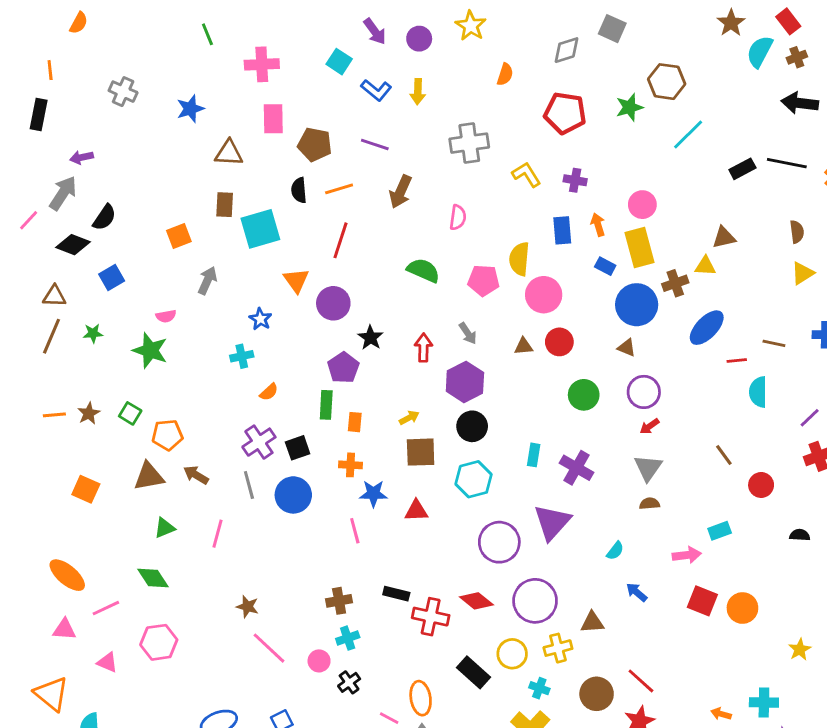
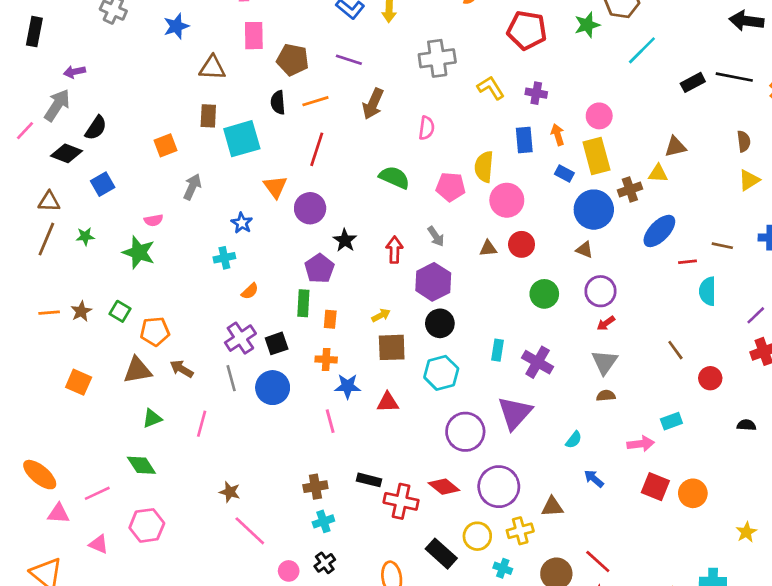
orange ellipse: (67, 575) -> (40, 475), moved
pink circle: (319, 661) -> (289, 571), moved

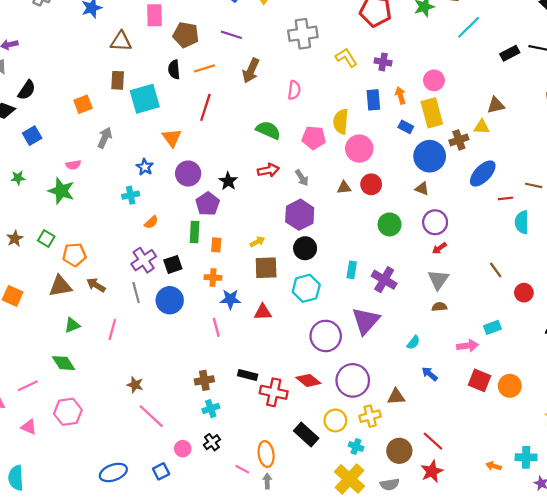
purple circle: (310, 208) -> (188, 174), moved
red arrow: (394, 250) -> (268, 170), moved, turned 78

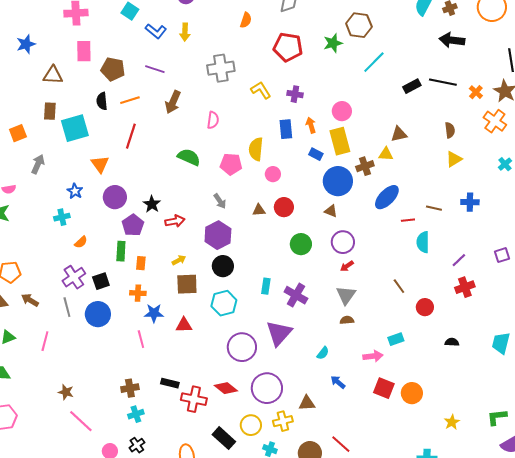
pink circle: (359, 149) -> (273, 174), size x0.6
red arrow: (268, 170) -> (175, 221), moved

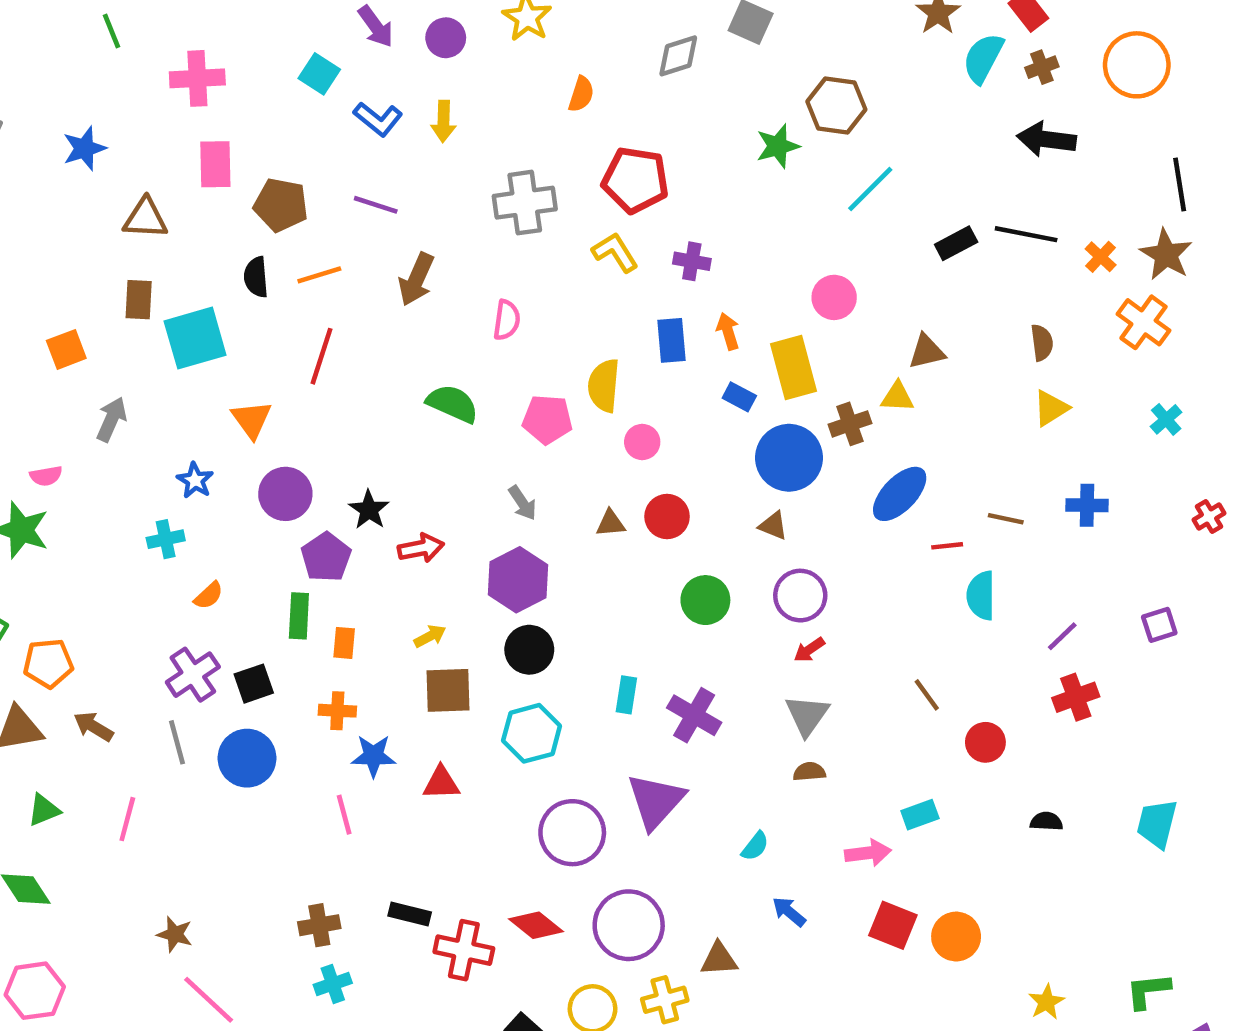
red pentagon: (288, 47) -> (635, 180), moved
pink circle: (342, 111) -> (834, 297), moved

